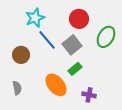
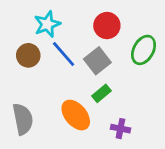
brown circle: (21, 55) -> (28, 55), moved
gray semicircle: (17, 88) -> (23, 119), size x1.6

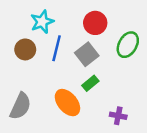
blue line: (64, 54) -> (57, 48), turned 55
gray semicircle: (23, 119) -> (20, 106), turned 36
purple cross: (120, 129) -> (118, 116), moved

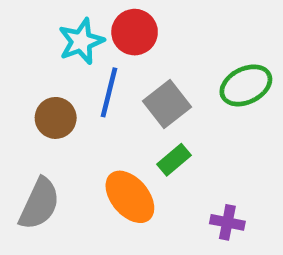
red circle: (95, 23) -> (135, 32), moved
green ellipse: (128, 45) -> (246, 85), turned 35
brown circle: (25, 49) -> (56, 118), moved

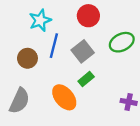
red circle: (135, 32) -> (88, 16), moved
purple cross: (227, 222) -> (129, 102), moved

